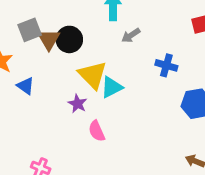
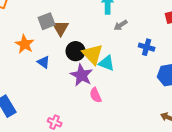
black circle: (69, 39) -> (76, 51), moved
cyan triangle: (112, 87) -> (107, 63), turned 48
purple star: (78, 104) -> (82, 75), size x1.6

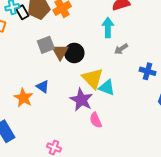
orange star: (25, 44) -> (23, 98), moved
black circle: (76, 51) -> (74, 53), moved

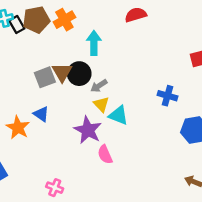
cyan arrow: (108, 28) -> (94, 43), moved
gray square: (46, 45) -> (45, 77), moved
gray arrow: (121, 49) -> (99, 86), moved
yellow triangle: (93, 78) -> (101, 104), size x0.6

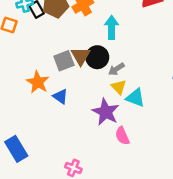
orange star: (18, 128) -> (38, 82), moved

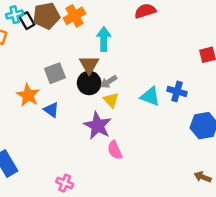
brown triangle: (81, 56) -> (89, 65), moved
black circle: (97, 57) -> (89, 83), moved
cyan triangle: (135, 98) -> (150, 96), moved

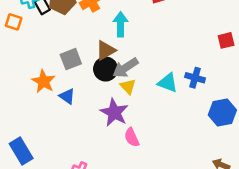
brown triangle: (89, 65) -> (106, 50), turned 30
gray arrow: (109, 82) -> (125, 68), size x1.5

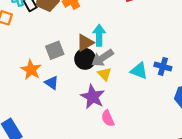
cyan arrow: (121, 24) -> (99, 35), moved

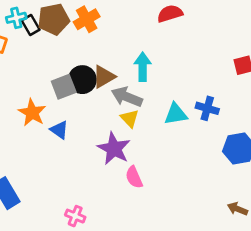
cyan arrow: (99, 35) -> (143, 67), moved
gray arrow: (102, 58) -> (127, 97), turned 55
black circle: (85, 59) -> (82, 80), moved
cyan triangle: (139, 71) -> (176, 114), turned -30

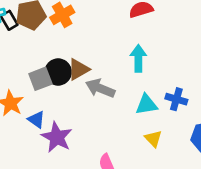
cyan arrow: (143, 67) -> (138, 58), moved
yellow triangle: (130, 118) -> (153, 139), moved
purple star: (114, 149) -> (57, 137), moved

